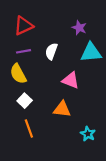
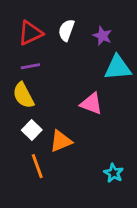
white semicircle: (51, 51) -> (66, 30), moved
orange triangle: (62, 109) -> (61, 141), moved, turned -30

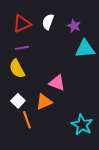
pink triangle: (91, 104) -> (57, 83), moved
white square: (32, 130) -> (18, 101), moved
cyan star: (114, 173) -> (82, 125), size x1.5

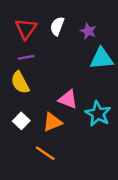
red triangle: (22, 24) -> (26, 29), turned -30
orange line: (27, 120) -> (45, 153), moved, turned -36
cyan star: (82, 125) -> (98, 114), moved

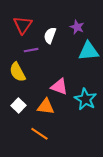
white semicircle: (57, 26) -> (50, 35), moved
purple line: (26, 57) -> (31, 50), moved
orange triangle: (52, 122) -> (46, 106), turned 30

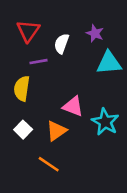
yellow semicircle: (18, 72) -> (22, 89), turned 36
orange triangle: (46, 106) -> (56, 131), turned -42

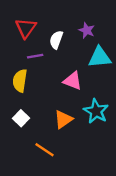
pink triangle: (73, 106) -> (73, 81), moved
orange triangle: (56, 131) -> (63, 119), moved

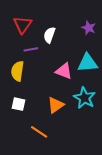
purple star: (87, 30) -> (89, 28), moved
cyan triangle: (100, 57) -> (88, 63), moved
white square: (21, 118) -> (18, 104), turned -32

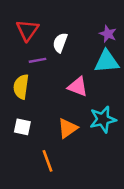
cyan triangle: (88, 63) -> (107, 62), moved
cyan star: (84, 98) -> (103, 119), turned 30
orange line: (39, 132) -> (48, 161), turned 36

